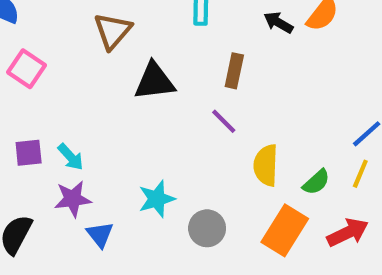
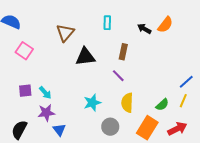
yellow semicircle: (266, 165) -> (127, 103), moved
cyan star: (157, 199) -> (92, 103), moved

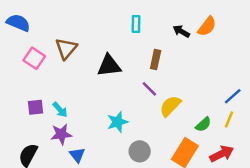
brown triangle: (65, 33) -> (66, 48), moved
yellow semicircle: (127, 103) -> (170, 106), moved, turned 42

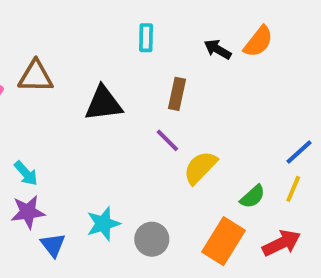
brown triangle: (66, 48) -> (36, 76), turned 50
cyan star: (118, 122) -> (103, 224), moved

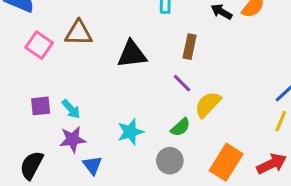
green semicircle: (253, 197) -> (180, 127), moved
cyan star: (103, 224) -> (130, 132), moved

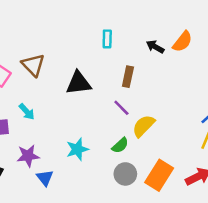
brown triangle: (79, 33) -> (33, 65), turned 45
cyan arrow: (71, 109) -> (27, 112), moved
gray circle: (170, 161) -> (125, 174), moved

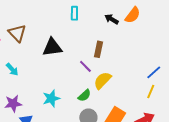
brown rectangle: (128, 77) -> (98, 49), moved

